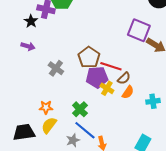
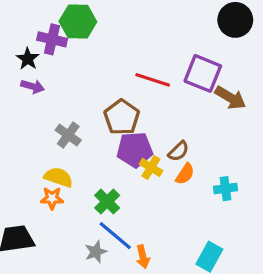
purple arrow: (28, 46) -> (33, 86), moved
red line: (111, 66) -> (153, 80), moved
yellow semicircle: (49, 125) -> (58, 177), moved, turned 72

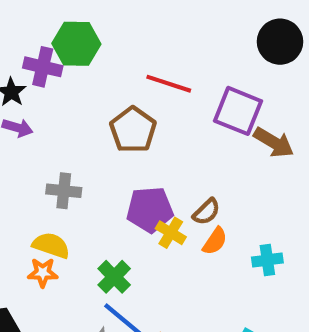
red line: (153, 80) -> (169, 84), moved
brown pentagon: (122, 117) -> (133, 130), moved
gray cross: (68, 135) -> (64, 191), turned -30

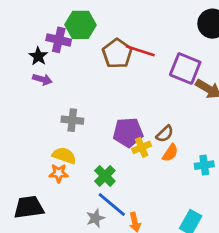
brown pentagon: (133, 130) -> (117, 54), moved
yellow cross: (171, 233) -> (142, 147), turned 36

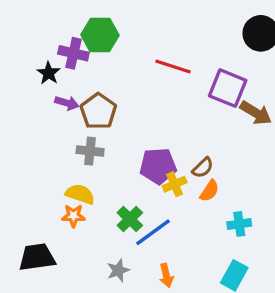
brown pentagon: (117, 54) -> (98, 111), moved
purple arrow: (42, 79) -> (67, 103), moved
cyan cross: (204, 165) -> (239, 224), moved
blue line: (112, 205) -> (153, 232), moved, turned -76

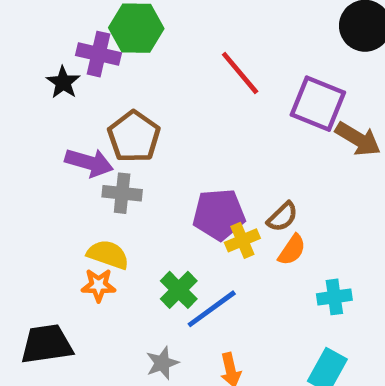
red line: (173, 67) -> (240, 73), turned 32
purple arrow: (67, 103) -> (89, 163), moved, size x1.4

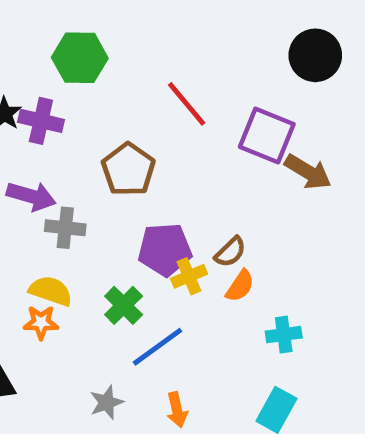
purple cross: (99, 54) -> (41, 121), moved
brown pentagon: (134, 137) -> (128, 169), moved
green cross: (179, 290) -> (124, 305), moved

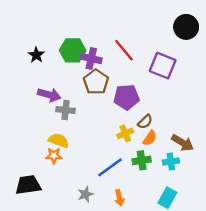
green hexagon: (80, 58) -> (73, 50), moved
purple cross: (41, 121) -> (91, 59), moved
brown arrow: (308, 172) -> (183, 143), moved
purple pentagon: (165, 250) -> (126, 97), moved
green cross: (124, 305) -> (142, 160), moved, turned 36

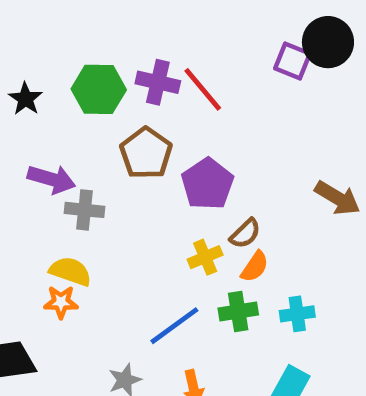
purple cross: (91, 59) -> (158, 82), moved
purple square: (163, 66) -> (293, 61), moved, size x0.7
purple pentagon: (126, 97) -> (207, 184), turned -30
brown arrow: (183, 143) -> (337, 198), moved

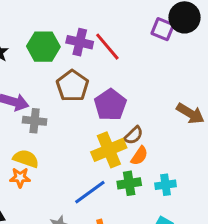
yellow cross: (205, 257) -> (109, 150), size x1.6

